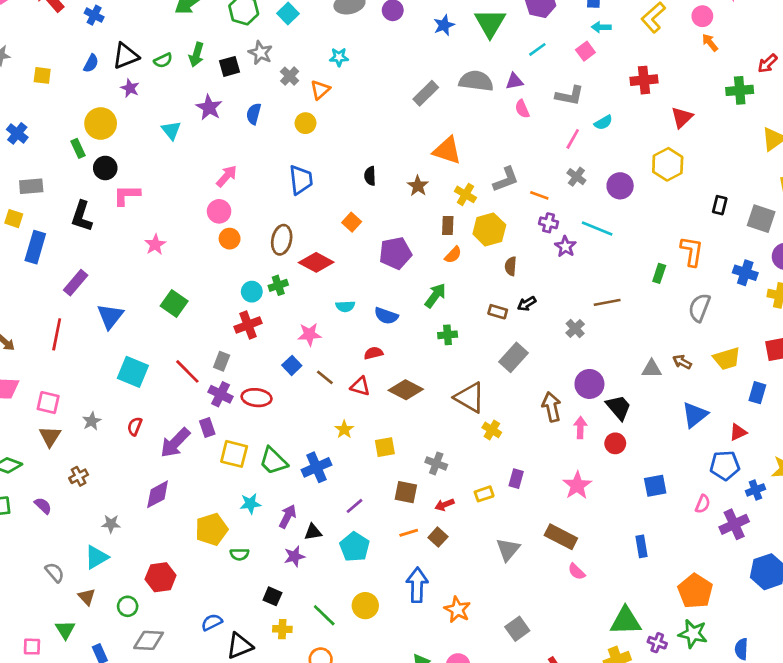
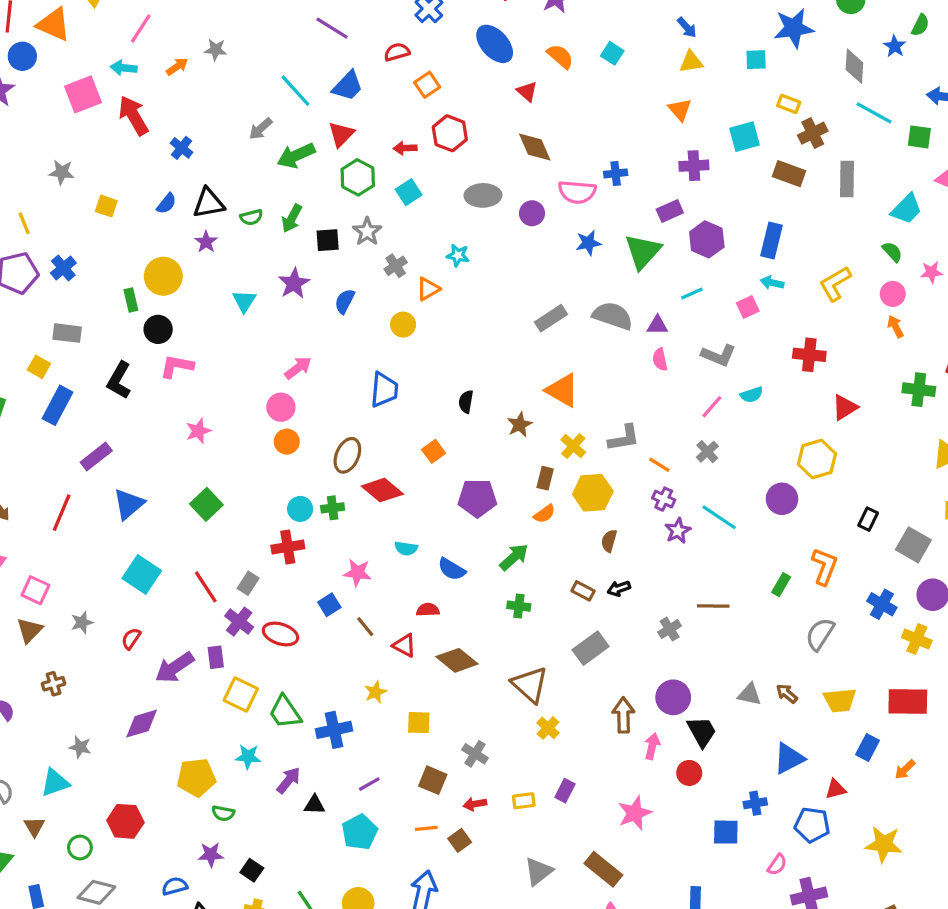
purple circle: (620, 186) -> (782, 499), moved
blue cross: (755, 490) -> (755, 803), moved
purple star: (294, 556) -> (211, 855), moved

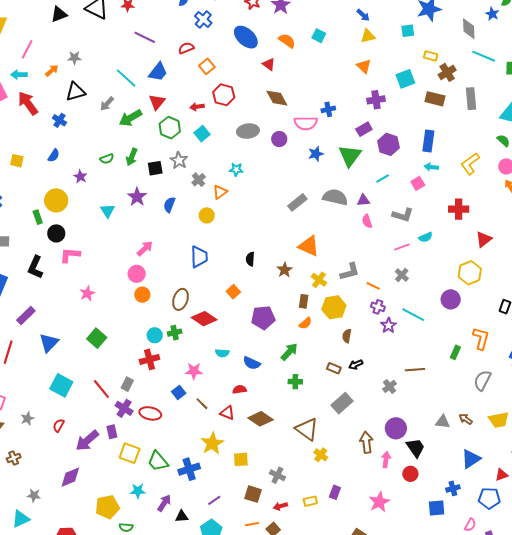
black triangle: (209, 203) -> (76, 92), moved
pink line: (712, 407) -> (402, 247), turned 35
yellow star: (375, 692) -> (212, 443), size x1.6

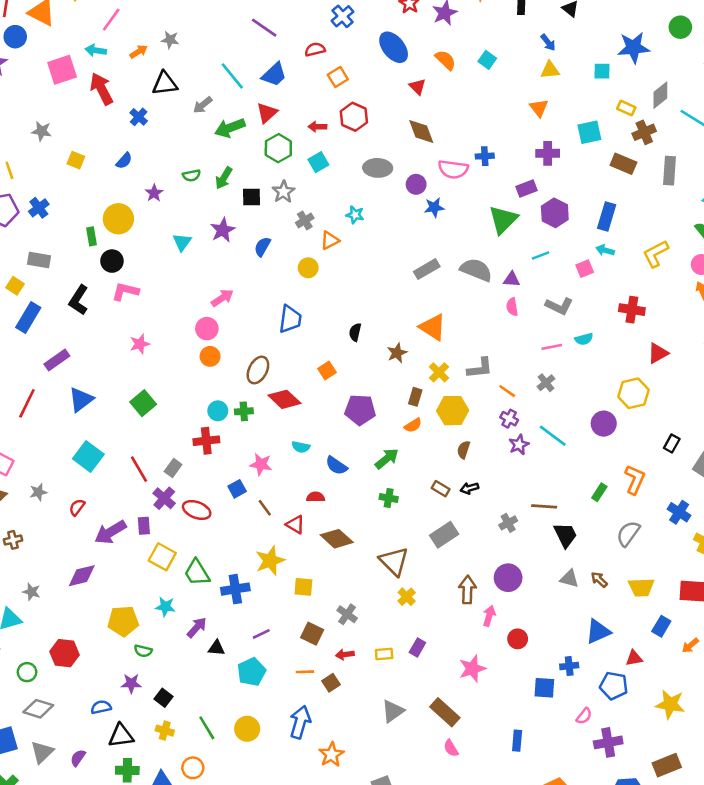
gray diamond: (469, 29) -> (660, 95), moved, turned 45
blue star: (316, 154) -> (434, 207), moved
black trapezoid: (416, 448) -> (565, 535), moved

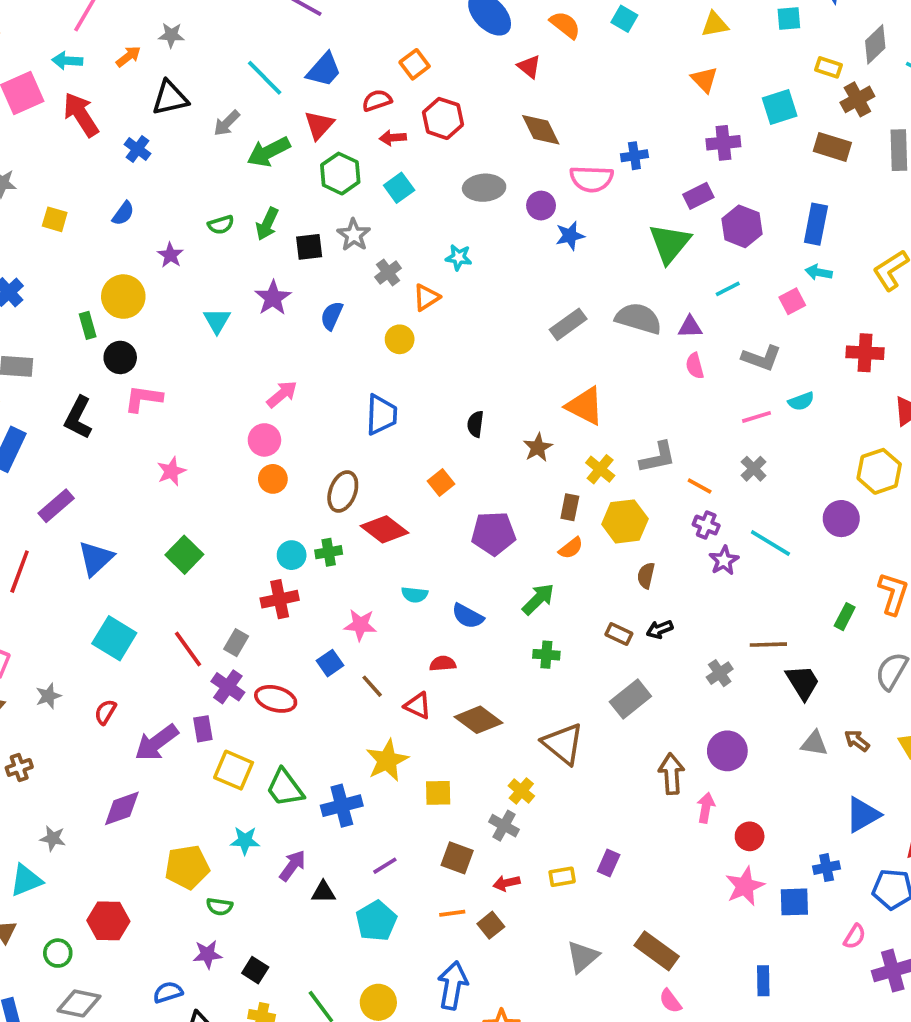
red semicircle: (315, 49) -> (377, 100), moved
yellow cross: (407, 597) -> (521, 791), moved
pink star: (472, 669) -> (745, 886), moved

